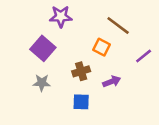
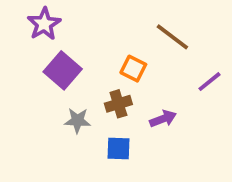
purple star: (61, 17) -> (44, 24), moved, turned -30
orange square: (102, 47) -> (133, 69), moved
gray star: (42, 83) -> (78, 121), moved

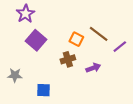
brown line: (172, 37) -> (99, 34), moved
gray star: (78, 121) -> (15, 75), moved
blue square: (118, 148) -> (43, 90), moved

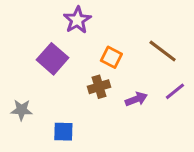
purple star: (25, 14) -> (77, 20), moved
brown line: (99, 34) -> (163, 51), moved
purple line: (120, 47) -> (175, 91), moved

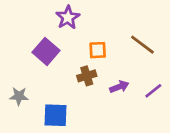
orange square: (111, 57) -> (98, 50), turned -30
purple line: (175, 91) -> (153, 91), moved
blue square: (63, 132) -> (56, 115), size x1.4

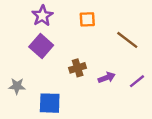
purple star: (68, 17) -> (42, 16), moved
orange square: (98, 50) -> (87, 19), moved

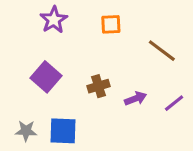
purple square: (41, 46) -> (46, 77), moved
gray star: (17, 86) -> (26, 131), moved

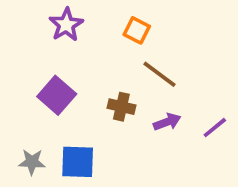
orange square: (111, 24) -> (137, 30), turned 30
brown line: (162, 51) -> (160, 74), moved
brown cross: (98, 86) -> (121, 107), turned 30

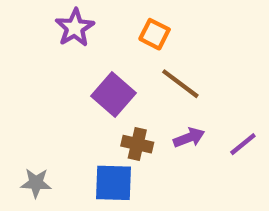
purple square: (57, 95) -> (114, 95), moved
brown cross: (121, 107) -> (137, 144), moved
blue square: (78, 162) -> (114, 183), moved

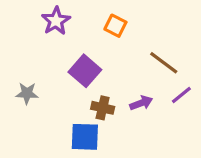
brown line: (180, 84) -> (164, 63), moved
purple line: (243, 144) -> (181, 95), moved
gray star: (36, 183) -> (27, 93), moved

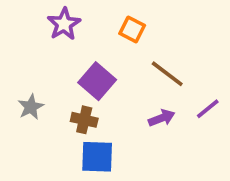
brown line: (164, 63) -> (167, 74), moved
gray star: (27, 93) -> (31, 107), turned -30
brown cross: (103, 108) -> (84, 120), moved

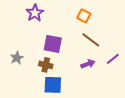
orange square: (132, 29) -> (84, 16), moved
purple square: (97, 81) -> (53, 44), turned -30

